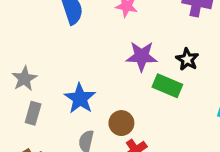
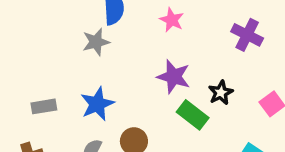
gray star: (24, 79) -> (96, 42), moved
gray rectangle: (33, 113) -> (44, 106), turned 50

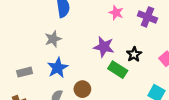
pink star: (172, 20) -> (116, 13), moved
gray star: (96, 42) -> (53, 39), moved

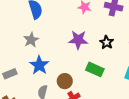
green rectangle: (118, 70) -> (95, 69), moved

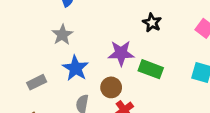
purple star: (78, 40) -> (121, 53), moved
black star: (107, 42) -> (152, 23), moved

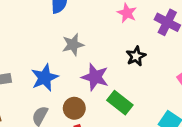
gray star: (62, 35) -> (73, 45), moved

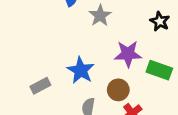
gray star: (73, 45) -> (100, 16), moved

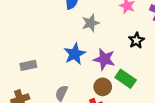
blue star: (81, 70) -> (75, 54), moved
brown circle: (118, 90) -> (103, 87), moved

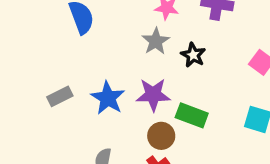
gray star: (91, 23) -> (156, 41), moved
gray rectangle: (28, 65) -> (60, 96), moved

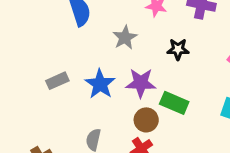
gray star: (156, 41) -> (125, 38), moved
black star: (193, 55) -> (178, 49), turned -30

